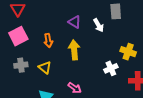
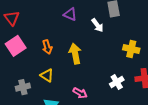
purple triangle: (75, 22) -> (70, 14), moved
gray cross: (21, 65) -> (23, 87), moved
white cross: (111, 68) -> (117, 82), moved

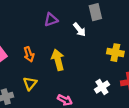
purple triangle: (70, 14) -> (51, 20), turned -40
yellow triangle: (47, 75) -> (30, 83), turned 40

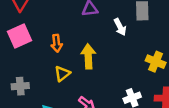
yellow triangle: (30, 83) -> (62, 74), moved

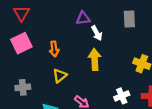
white arrow: (120, 27) -> (97, 33), moved
yellow arrow: (88, 56) -> (95, 59), moved

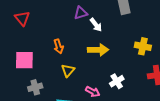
pink square: (21, 43) -> (24, 60), moved, turned 36
yellow arrow: (95, 59) -> (98, 50), turned 102
white cross: (122, 96) -> (117, 81), moved

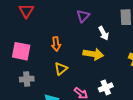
purple triangle: (81, 13) -> (83, 16), turned -40
white arrow: (96, 25) -> (104, 33), moved

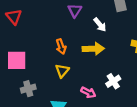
orange arrow: (56, 44) -> (61, 47), moved

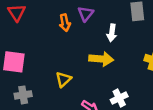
white arrow: (100, 25) -> (112, 33), turned 40
orange arrow: (61, 47) -> (65, 23), moved

